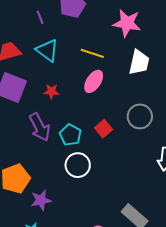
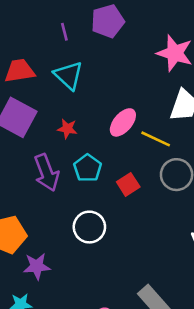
yellow line: (92, 53) -> (156, 139), moved
cyan pentagon: (70, 135) -> (88, 168), moved

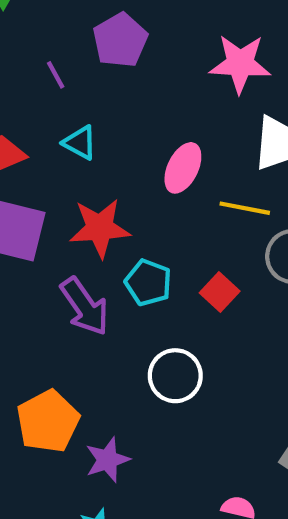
cyan triangle: (69, 75) -> (80, 143), size x0.7
pink ellipse: (123, 122) -> (183, 168), moved
red star: (67, 129) -> (100, 228), size x1.8

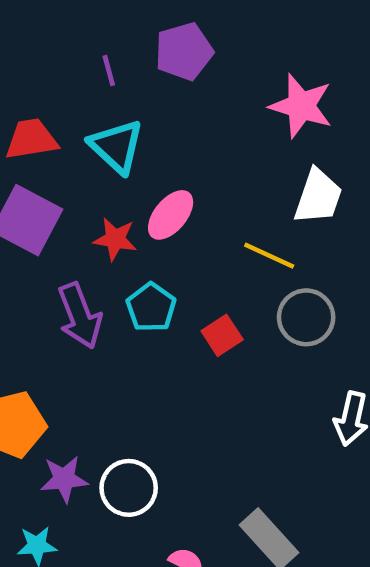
cyan triangle: (80, 143) -> (117, 146), size x1.5
pink ellipse: (183, 168) -> (171, 215), moved
red star: (100, 228) -> (115, 239), size x0.7
white circle: (175, 376) -> (129, 488), moved

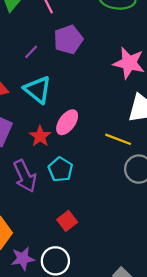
purple line: (109, 71) -> (31, 52), turned 63
red star: (115, 239) -> (40, 136), turned 30
red square: (222, 335) -> (67, 221), moved

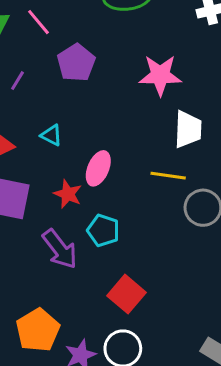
purple line: (31, 52) -> (18, 81), moved
cyan triangle: (38, 90) -> (51, 135), size x0.6
red square: (67, 221) -> (126, 294), size x1.4

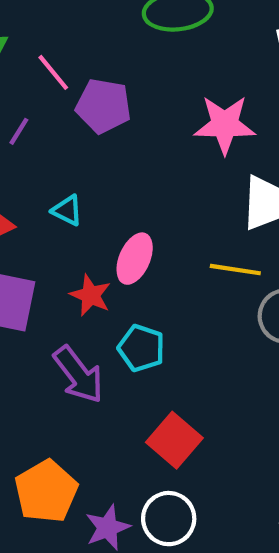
pink line: (39, 22) -> (53, 72), moved
purple pentagon: (76, 63) -> (103, 106), turned -30

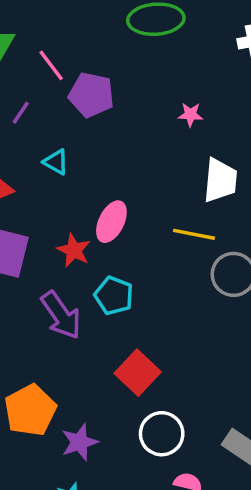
pink star: (225, 125) -> (190, 115), size x0.5
cyan triangle: (67, 210) -> (56, 162), moved
white circle: (169, 519) -> (162, 434), moved

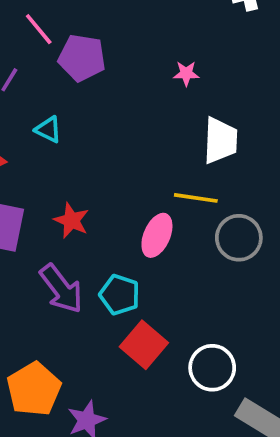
pink ellipse: (111, 222) -> (157, 235), moved
cyan pentagon: (114, 296) -> (120, 295), moved
white circle: (162, 434) -> (212, 368), moved

